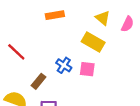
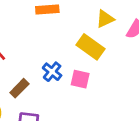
yellow triangle: (103, 18) -> (105, 19), turned 49

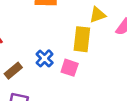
yellow rectangle: (91, 47) -> (82, 39), turned 55

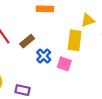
brown rectangle: (13, 71) -> (27, 41), moved

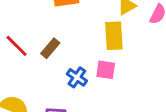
blue cross: (44, 56) -> (77, 77), moved

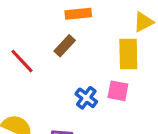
brown rectangle: (50, 48) -> (65, 46), moved

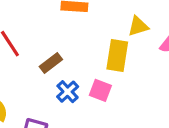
brown rectangle: (65, 46) -> (51, 63), moved

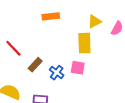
brown rectangle: (51, 63) -> (35, 65), moved

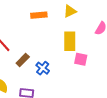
yellow triangle: (94, 22) -> (70, 11), moved
pink square: (78, 68) -> (81, 59), moved

